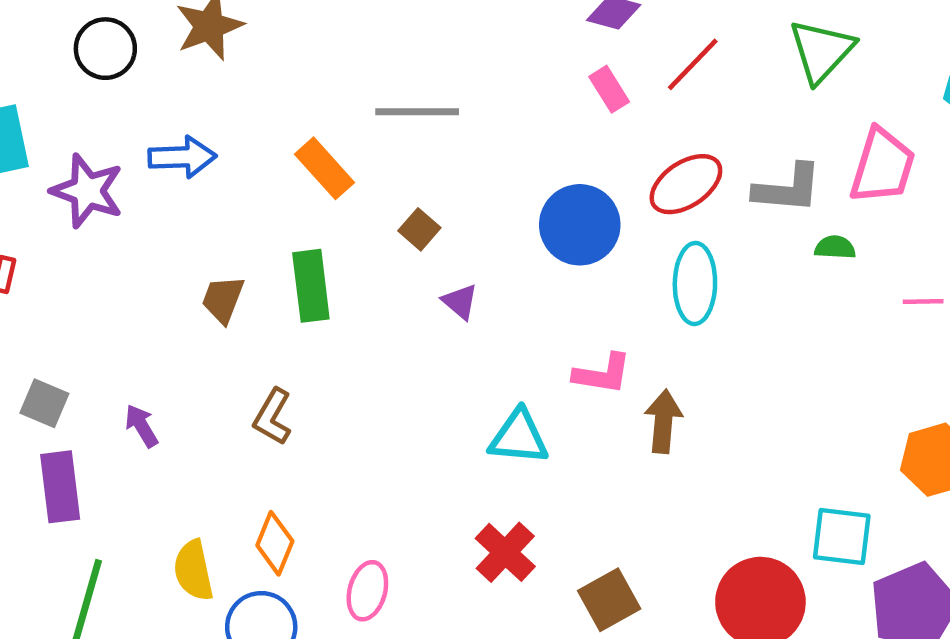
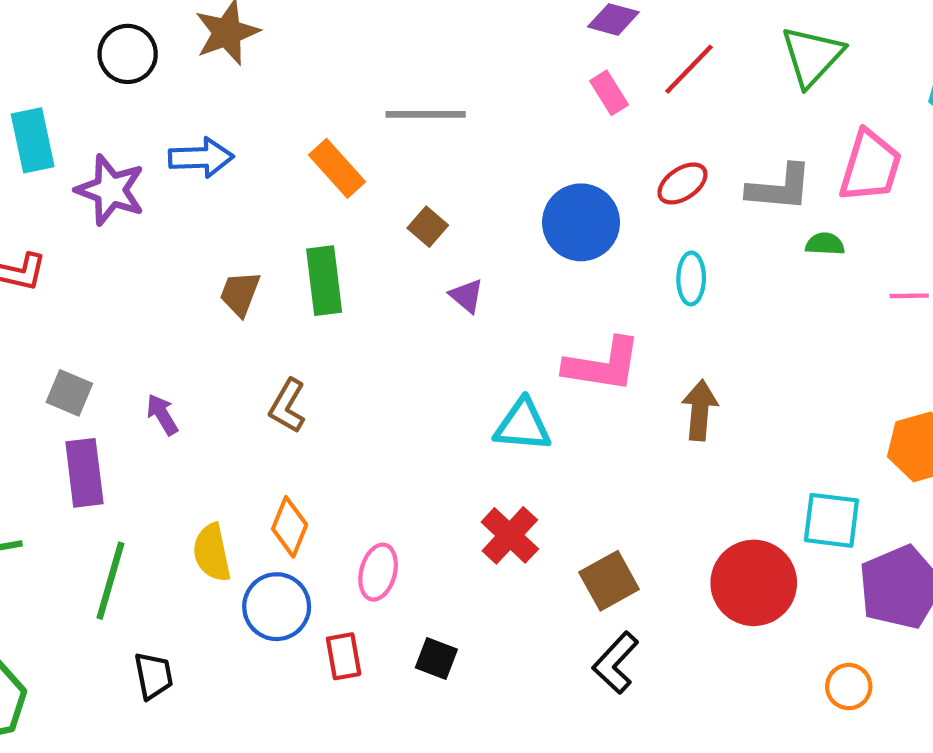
red ellipse: (686, 184) -> (682, 183), size x0.7
cyan ellipse: (695, 284) -> (691, 278), size x0.7
pink L-shape: (602, 374) -> (603, 365), size x1.4
brown arrow: (663, 421) -> (700, 410), moved

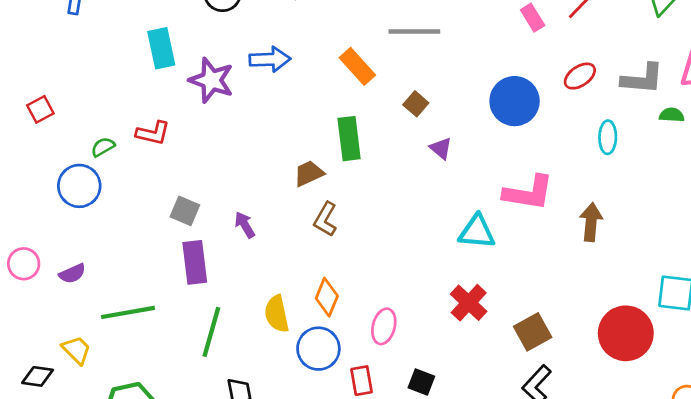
cyan ellipse: (691, 278) -> (608, 137), moved
brown trapezoid: (240, 294) -> (309, 173), moved, turned 44

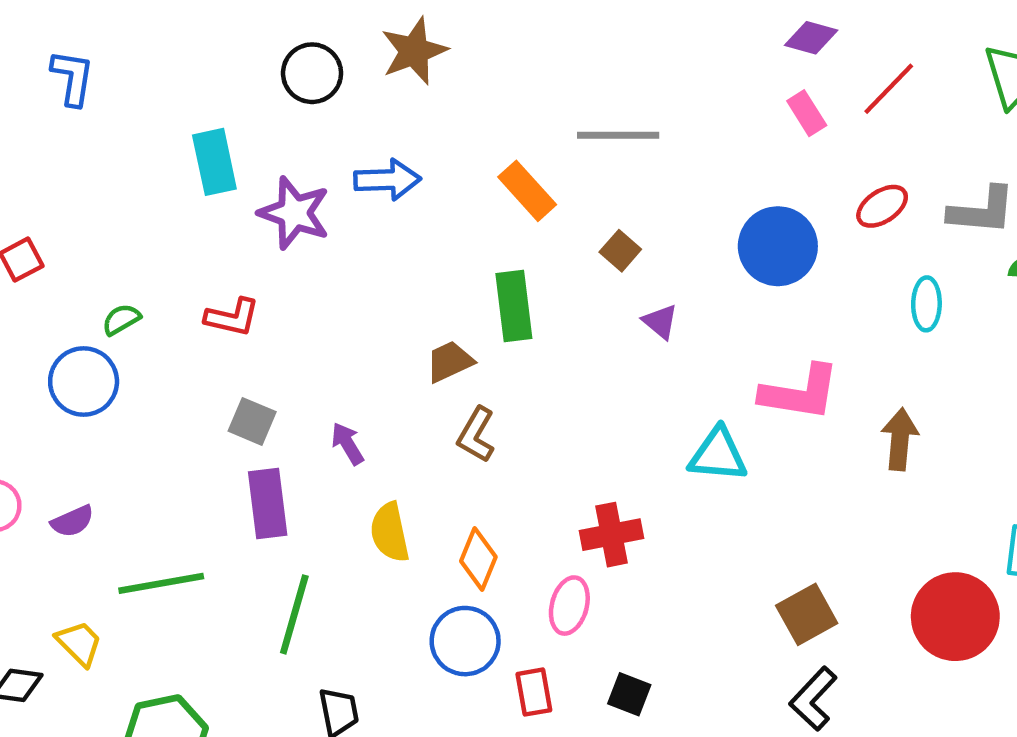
red L-shape: (153, 133) -> (232, 317), moved
red cross: (469, 303) -> (611, 535), moved, turned 36
yellow semicircle: (277, 314) -> (390, 532), moved

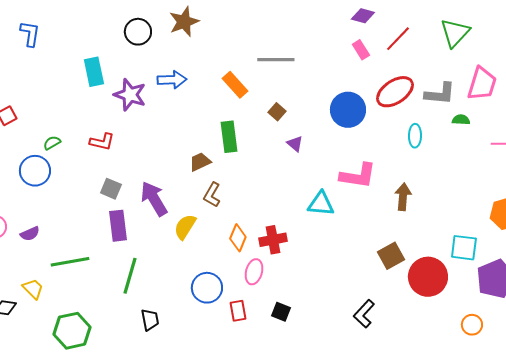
red ellipse: (882, 206) -> (395, 92), size x1.6
purple arrow: (348, 444) -> (154, 199), size x1.8
yellow semicircle: (390, 532) -> (185, 227), moved, turned 44
orange diamond: (478, 559) -> (238, 238), moved
brown square: (807, 614) -> (391, 256), moved

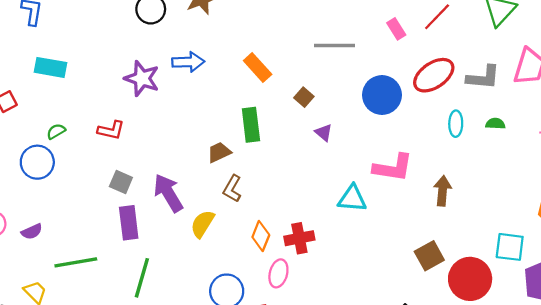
gray line: (276, 60) -> (335, 45), moved
cyan rectangle: (94, 72) -> (51, 67), moved, turned -68
green semicircle: (461, 120) -> (495, 124), moved

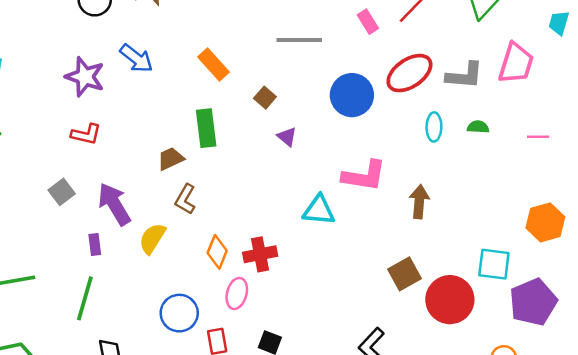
blue arrow: (188, 62) -> (136, 58), turned 40
red L-shape: (111, 130) -> (86, 134), moved
gray square: (121, 182) -> (62, 192), turned 30
purple rectangle: (129, 223) -> (95, 245), moved, size x0.6

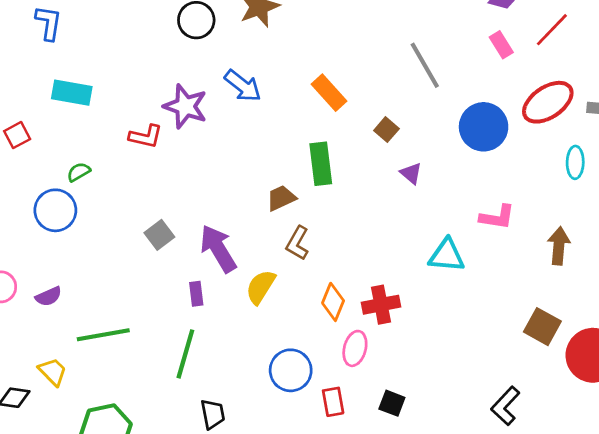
gray line: (299, 40) -> (425, 65), turned 60
red L-shape: (86, 134) -> (146, 136), moved
pink L-shape: (364, 176) -> (497, 217), size x0.7
brown square: (405, 274) -> (542, 327), turned -32

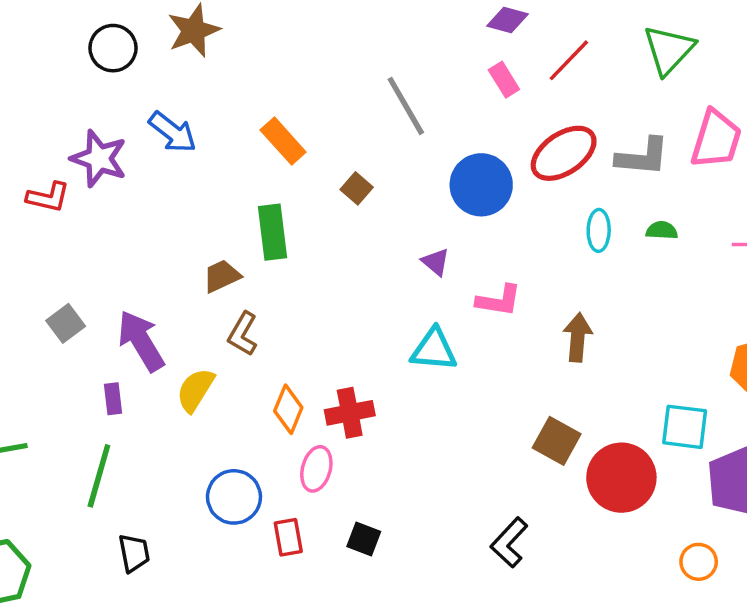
purple triangle: (411, 173) -> (436, 262), moved

